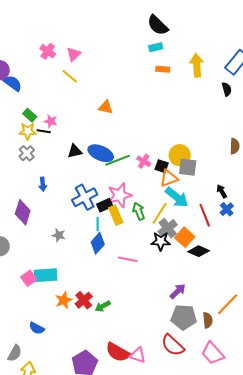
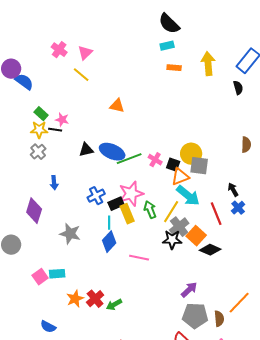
blue cross: (85, 197) -> (96, 196), size x0.7
gray star: (59, 235) -> (70, 234), size x1.5
cyan rectangle: (46, 275) -> (57, 274), size x0.7

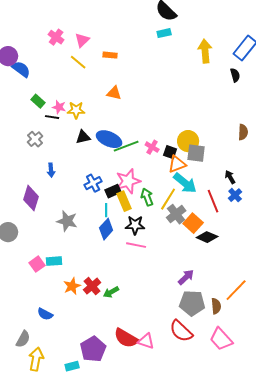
orange rectangle: (174, 68) -> (110, 55), moved
yellow star: (39, 130) -> (76, 110), moved
black star: (172, 240) -> (135, 225), moved

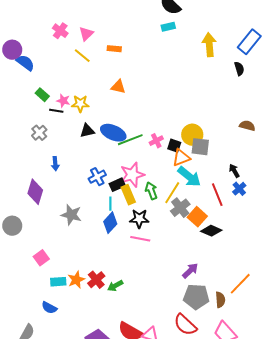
brown semicircle: (243, 132) -> (247, 126), turned -77
pink cross: (152, 147) -> (156, 141), turned 32
cyan rectangle: (54, 261) -> (58, 282), moved

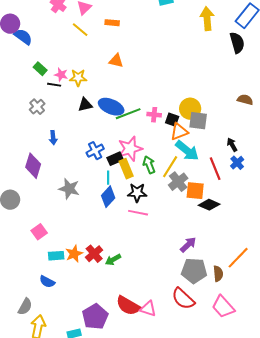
black semicircle: (239, 69) -> (237, 43), size x1.5
pink cross: (156, 141) -> (154, 115), turned 32
orange square: (197, 217) -> (195, 191), turned -36

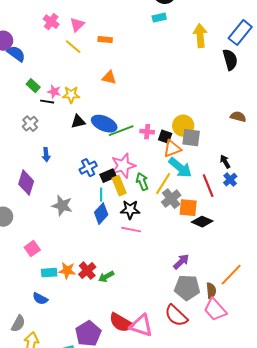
orange star: (74, 254) -> (67, 271), turned 30
pink trapezoid: (223, 307) -> (215, 310), moved
pink triangle: (148, 309) -> (141, 326), size x1.4

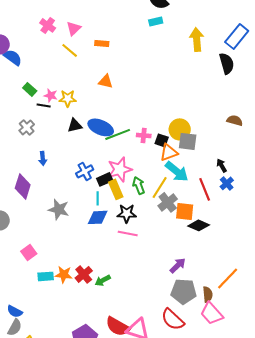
blue diamond: (101, 214) -> (98, 217), turned 45
blue semicircle: (40, 299) -> (15, 311), moved

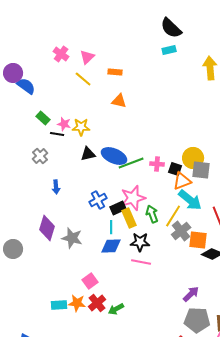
orange triangle: (106, 81) -> (119, 101), moved
purple diamond: (23, 186) -> (47, 228), moved
pink square: (29, 252) -> (90, 281), moved

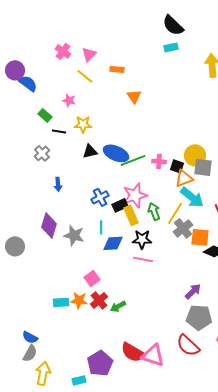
orange triangle: (119, 101) -> (134, 96), moved, turned 42
pink star: (64, 124) -> (69, 100), moved
cyan line: (111, 227) -> (101, 227), moved

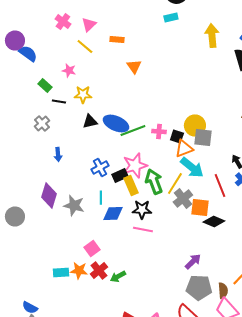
green arrow: (154, 211) -> (154, 182), size x1.4

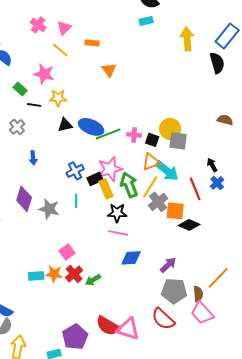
pink star: (69, 70) -> (44, 74), size x1.5
orange triangle: (184, 148) -> (151, 162), moved
blue diamond: (113, 214) -> (131, 258), moved

